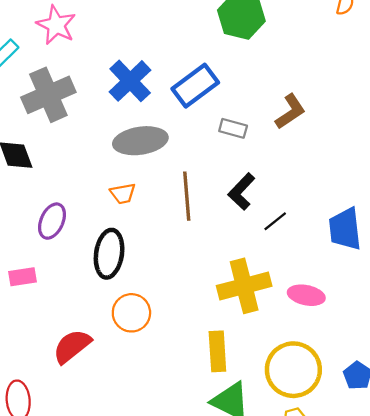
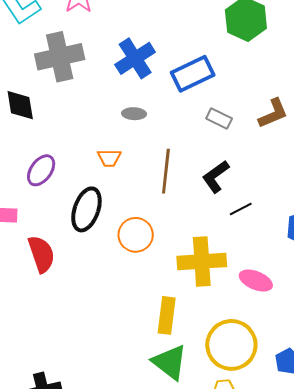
gray ellipse: (140, 141) -> (134, 114), size x0.5
orange circle: (131, 313) -> (136, 235), moved
red semicircle: (72, 346) -> (41, 254), moved, turned 99

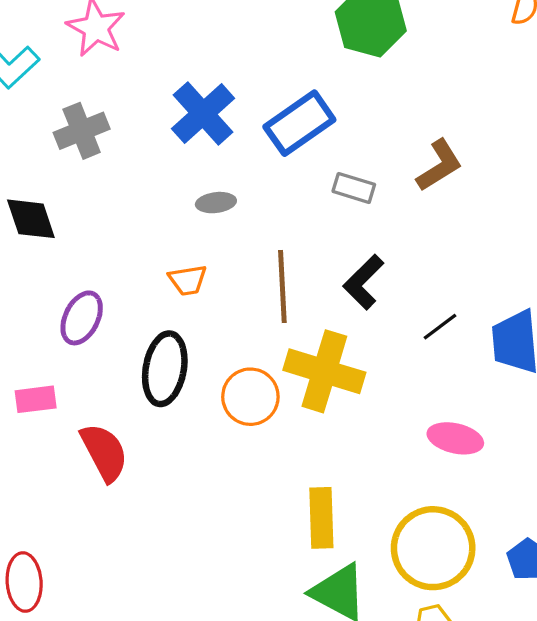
gray cross: (60, 57) -> (82, 131), size x0.7
black line: (241, 209) -> (440, 327), moved
yellow cross: (202, 261) -> (324, 371), moved, turned 30

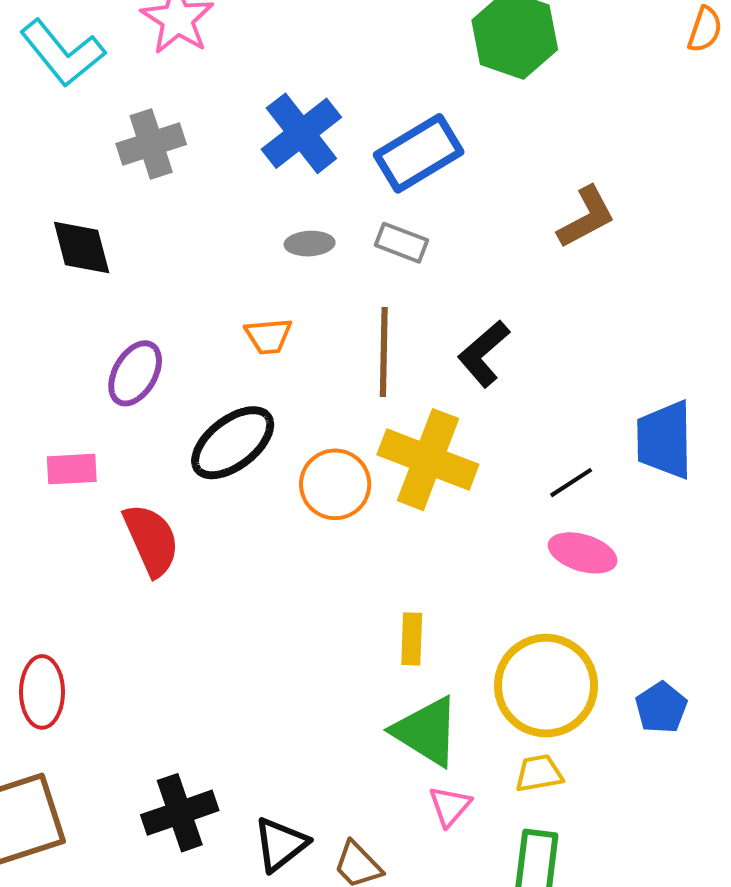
gray rectangle: (354, 188) -> (402, 243), moved
black line: (440, 327) -> (571, 483), moved
black ellipse: (165, 369) -> (233, 443), turned 38
yellow rectangle: (321, 518) -> (412, 639), size x0.7

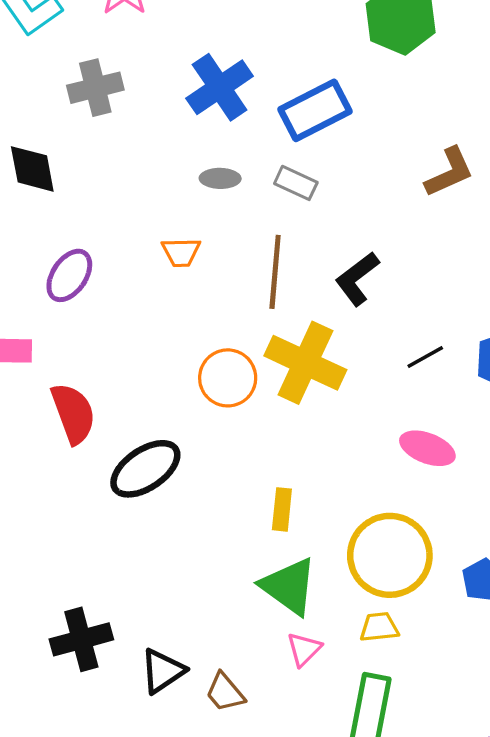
black ellipse: (233, 443) -> (145, 469), moved
black line: (571, 483) -> (425, 357), moved

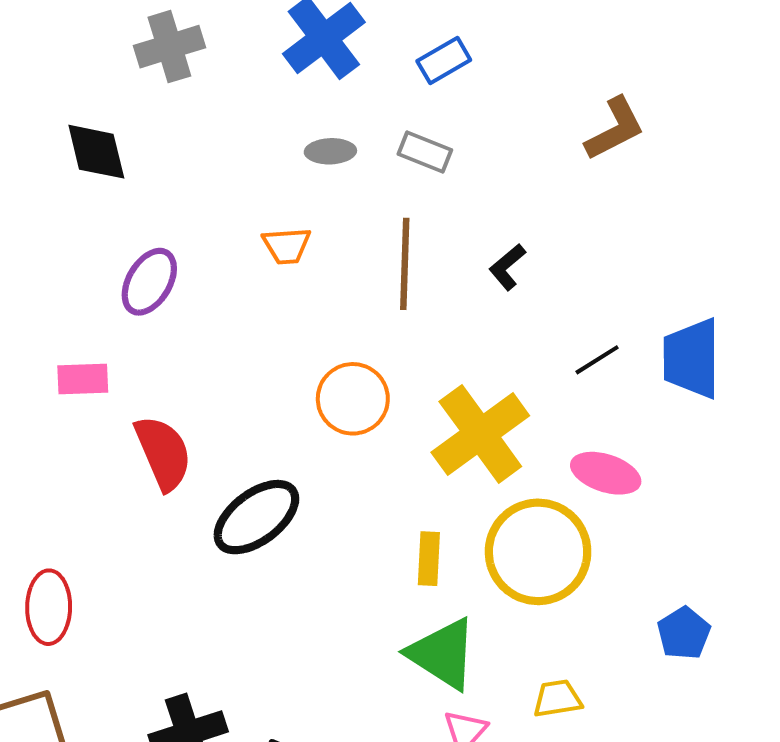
blue rectangle: (315, 110) -> (444, 61), size x0.6
black L-shape: (357, 279) -> (507, 267), size x0.7
yellow cross: (305, 363) -> (480, 434), moved, turned 32
yellow circle: (390, 555) -> (538, 552), moved

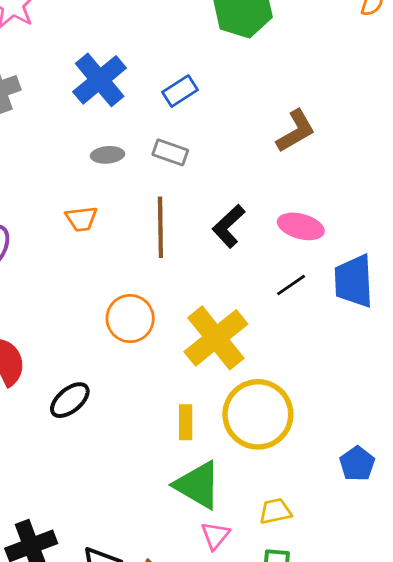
black L-shape: (507, 267) -> (229, 226), size x1.4
pink ellipse: (606, 473) -> (301, 226), moved
black ellipse: (256, 517) -> (70, 400), size x0.7

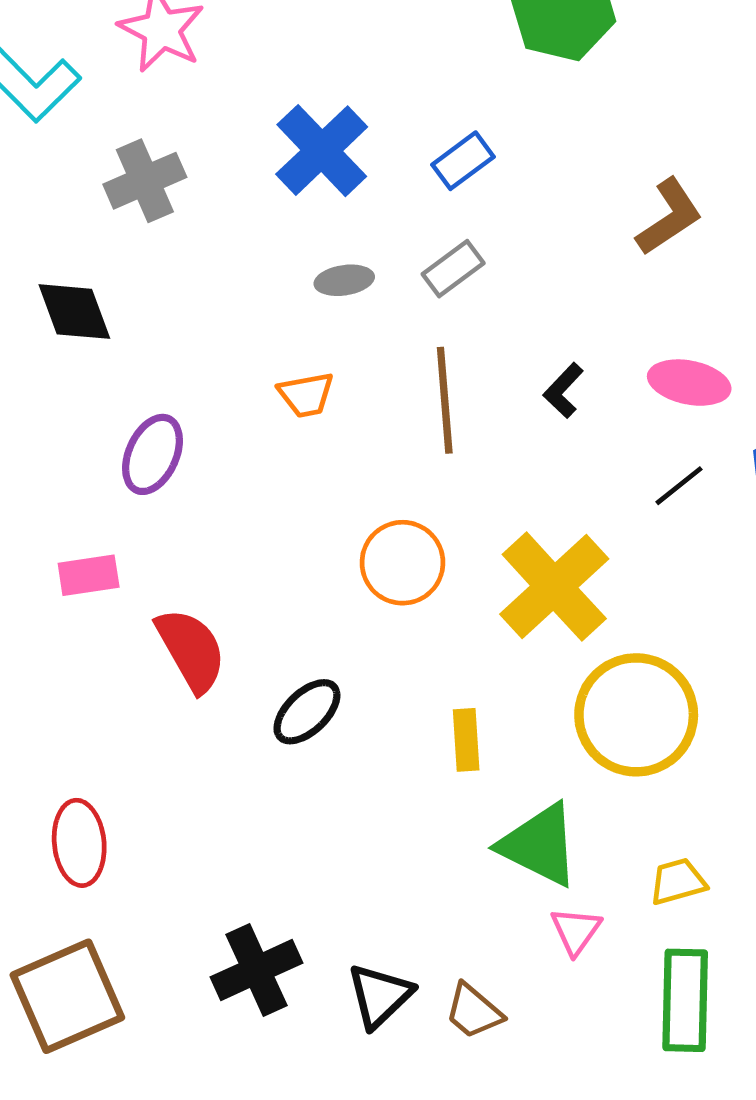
gray rectangle: (170, 152) -> (453, 269), turned -52
black L-shape: (229, 226) -> (563, 390), size x0.7
yellow rectangle: (186, 422) -> (466, 740), moved

